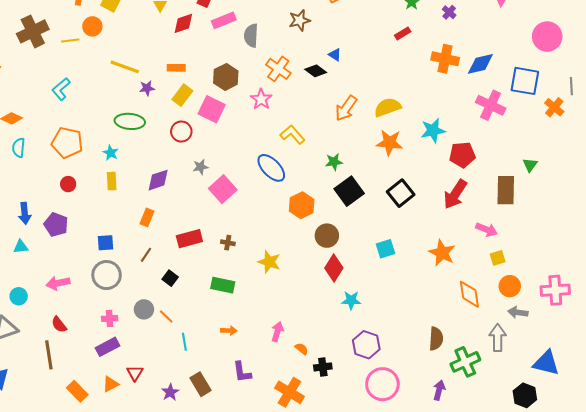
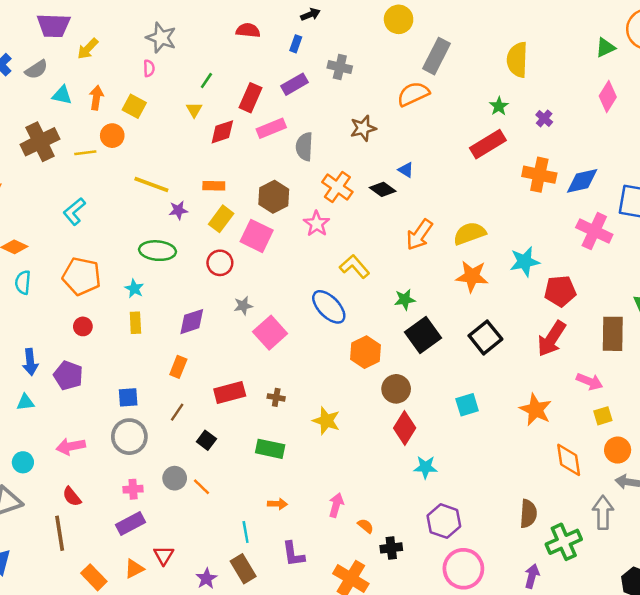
red rectangle: (403, 33) -> (488, 144), size x1.8
cyan line: (184, 342) -> (246, 532), moved

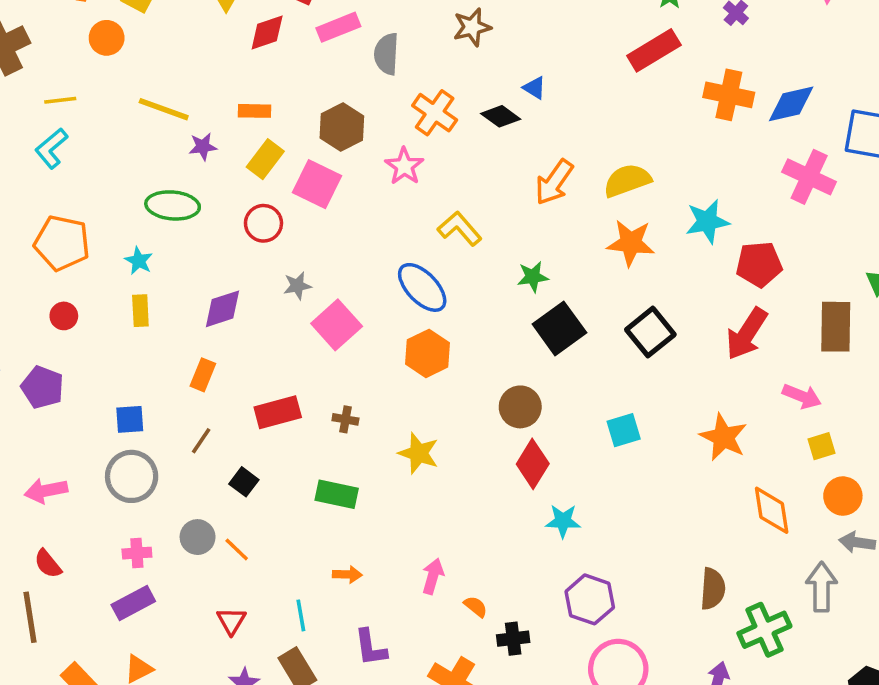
yellow line: (85, 153) -> (60, 100), moved
orange hexagon: (366, 352) -> (428, 353), moved
red triangle: (164, 555) -> (231, 621), moved

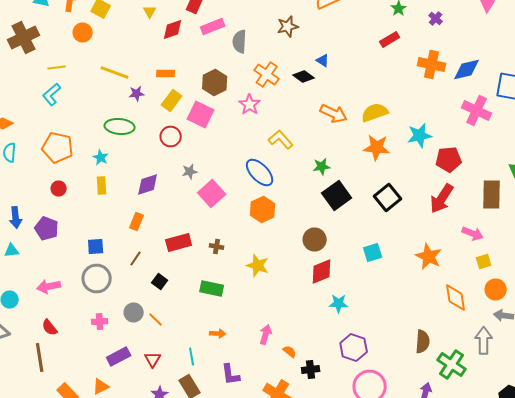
red rectangle: (654, 50) -> (390, 40), size x0.7
orange arrow: (554, 182) -> (334, 114), turned -100
red diamond: (533, 464) -> (322, 272), turned 36
purple rectangle: (133, 603) -> (119, 356), moved
green cross: (764, 630) -> (452, 364), turned -32

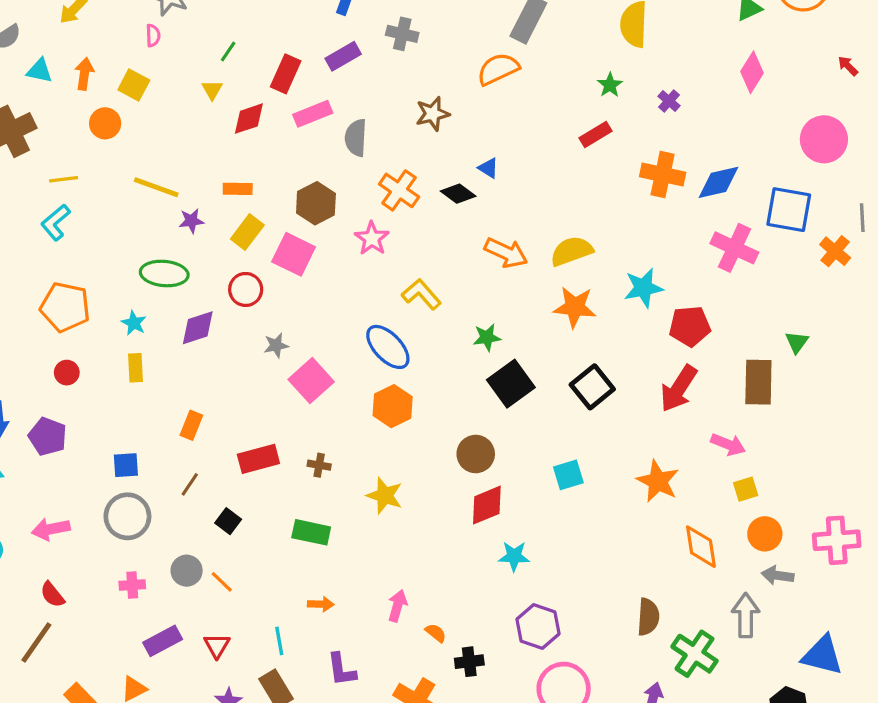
purple diamond: (148, 184) -> (198, 328), moved
brown line: (40, 358) -> (36, 642), turned 44

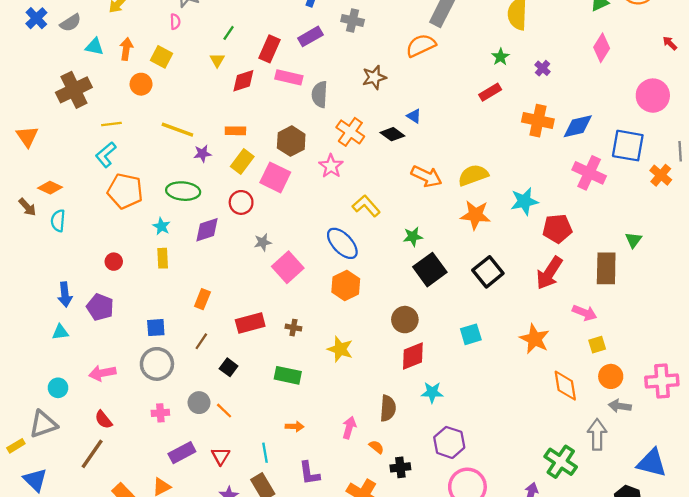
pink rectangle: (313, 114) -> (289, 77), turned 35
orange pentagon: (65, 307) -> (125, 191), moved
brown semicircle: (648, 617) -> (388, 408), moved

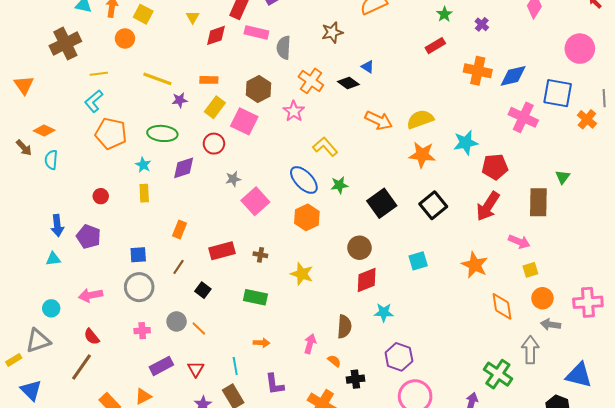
green star: (413, 237) -> (339, 185), moved

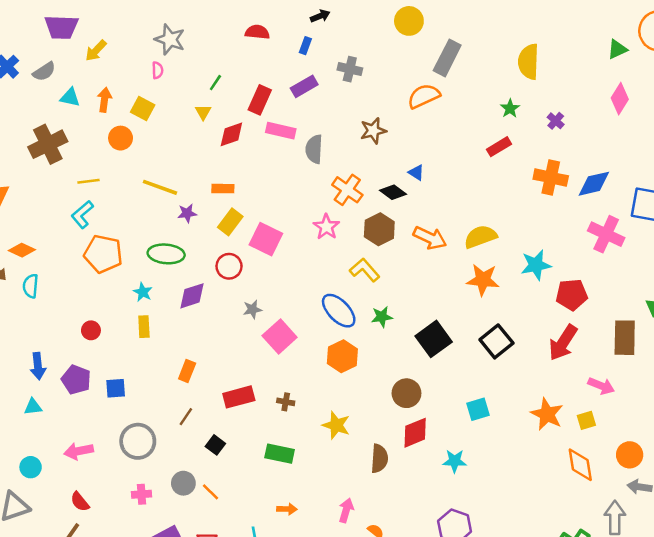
brown hexagon: (258, 89) -> (379, 229), moved
blue square: (138, 255) -> (116, 388), moved
yellow square: (530, 270) -> (586, 420), moved
cyan star: (384, 312) -> (455, 461), moved
brown semicircle: (344, 327) -> (379, 459), moved

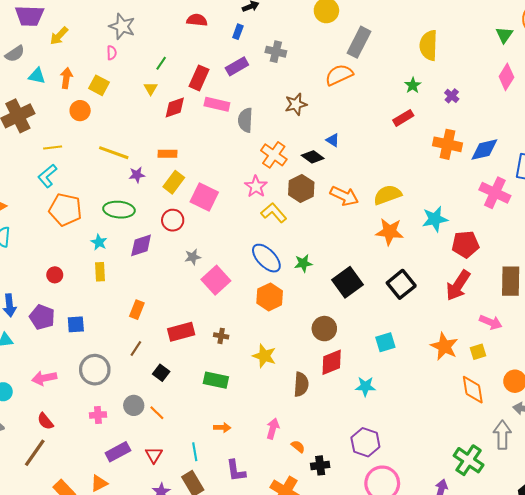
green triangle: (617, 49) -> (504, 35), turned -30
yellow L-shape: (365, 270) -> (274, 213), moved

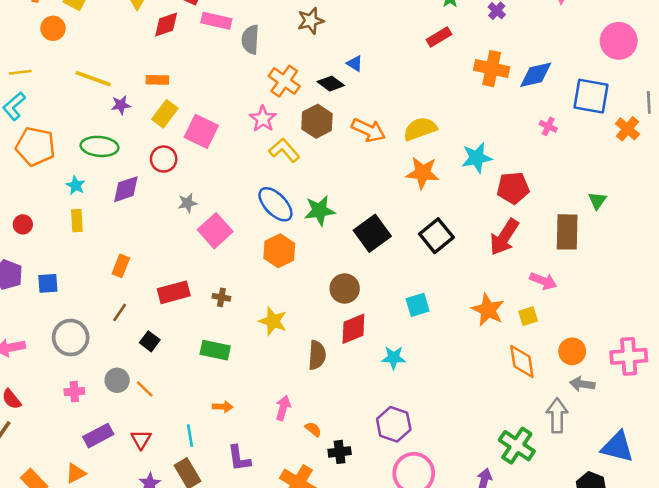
pink cross: (495, 193) -> (548, 126), size x0.5
green star: (303, 263) -> (319, 211), size x1.4

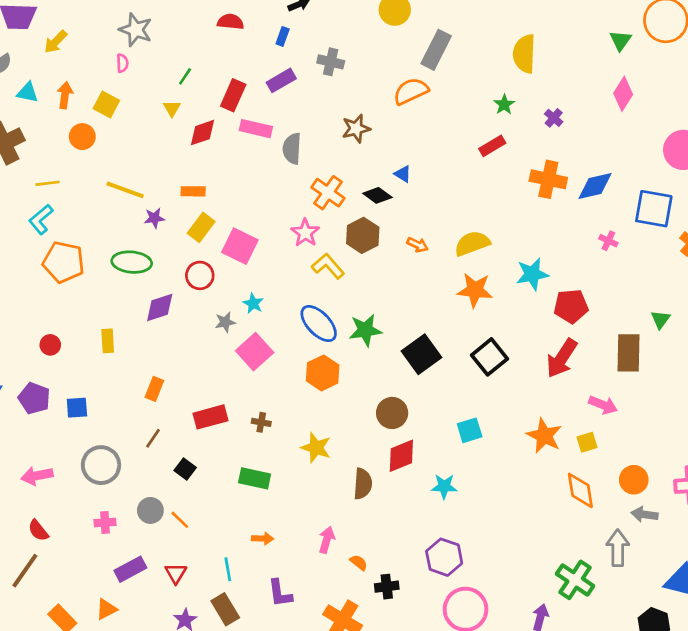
orange arrow: (369, 130) -> (417, 245), size x0.6
cyan star: (76, 185) -> (253, 303), moved

